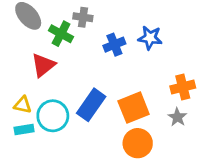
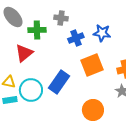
gray cross: (83, 17) -> (61, 18), moved
green cross: (61, 34) -> (37, 30), turned -30
orange square: (134, 108) -> (92, 65), moved

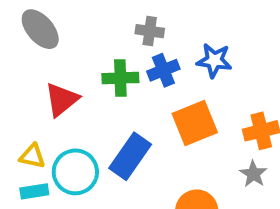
gray cross: (61, 18) -> (150, 31), moved
green cross: (37, 30) -> (120, 78), moved

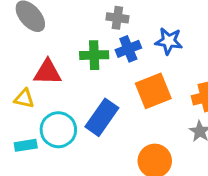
red triangle: (62, 100) -> (47, 72), turned 40
yellow triangle: (32, 156) -> (24, 99), moved

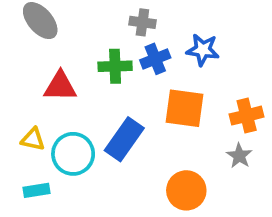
orange square: (153, 91) -> (184, 108), turned 30
yellow triangle: (24, 99) -> (33, 139), moved
cyan rectangle: (26, 145) -> (37, 190), moved

